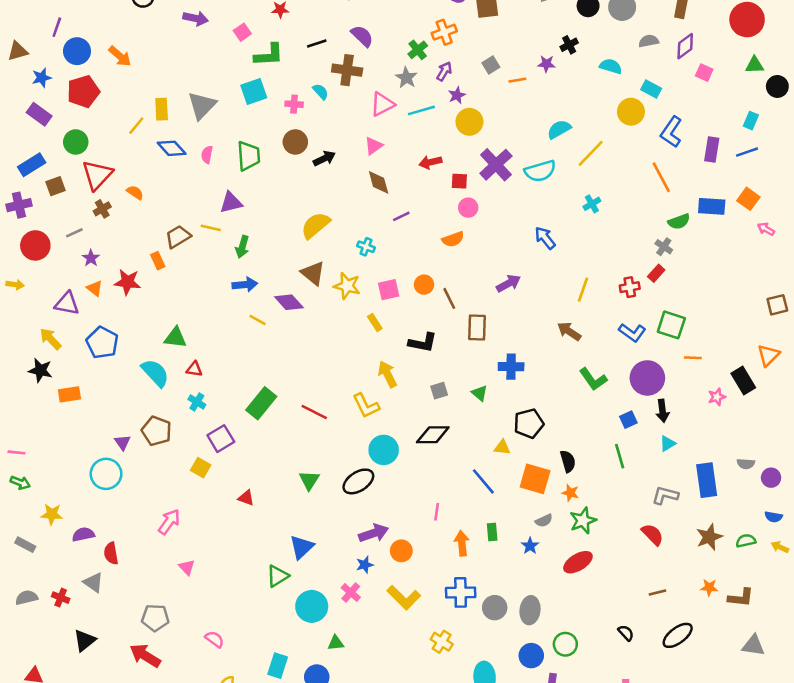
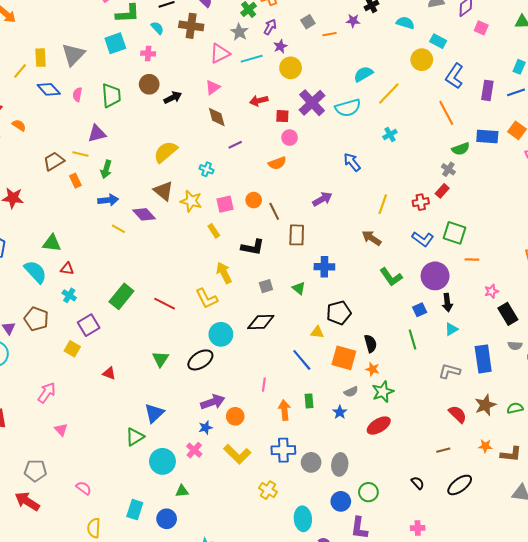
cyan semicircle: (321, 92) -> (157, 28), moved
orange rectangle: (158, 261) -> (75, 181), moved
black rectangle: (743, 380) -> (508, 314), moved
red semicircle: (652, 534) -> (458, 414), moved

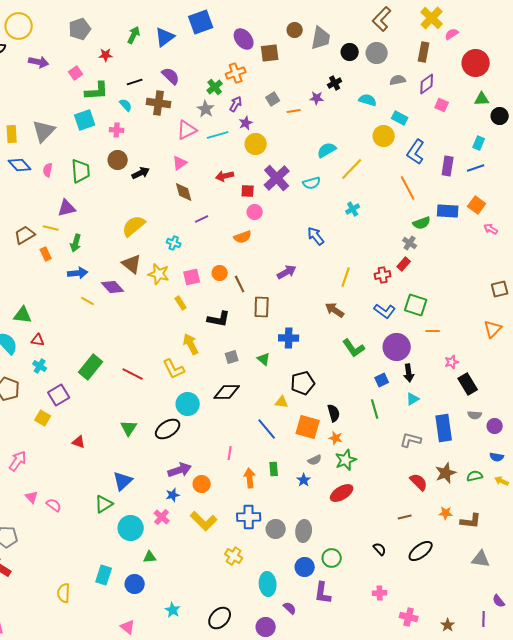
cyan semicircle: (348, 108) -> (312, 183), size x0.7
pink semicircle: (84, 488) -> (54, 505), moved

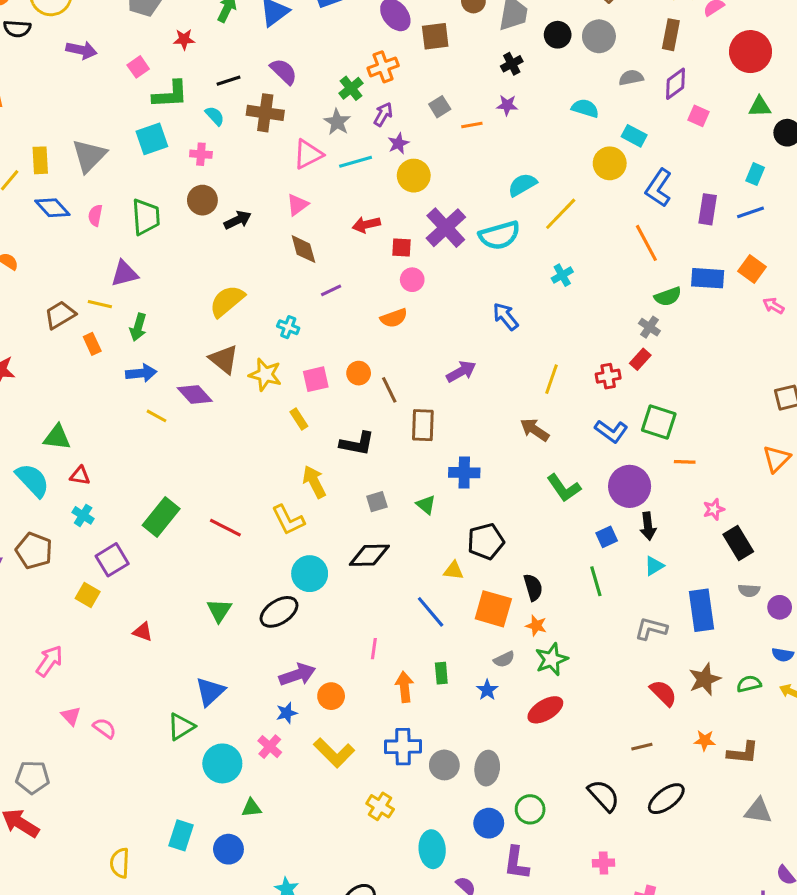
black cross: (335, 83) -> (512, 64), moved
cyan semicircle: (312, 183) -> (499, 235), size x1.5
black semicircle: (380, 549) -> (604, 796), size x1.6

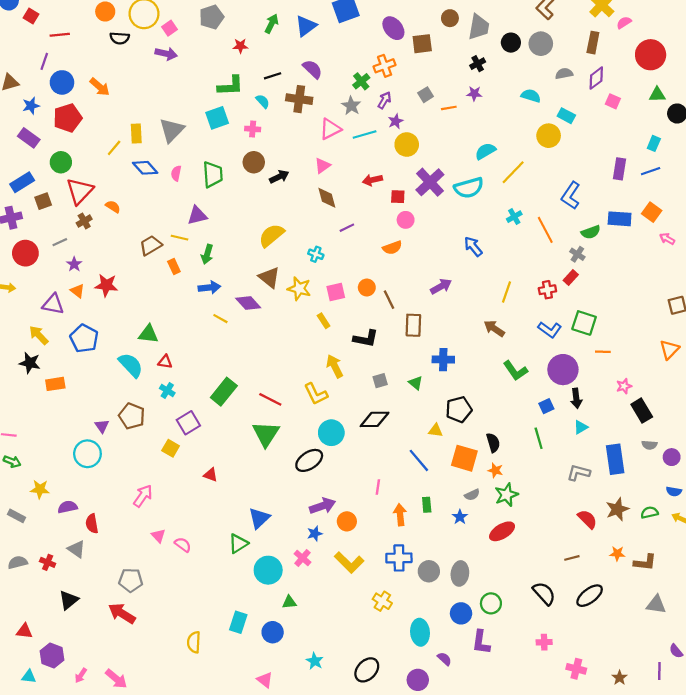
pink square: (138, 67) -> (170, 28), moved
blue L-shape: (659, 188) -> (571, 196), moved
orange line: (646, 243) -> (545, 230), moved
green triangle: (219, 610) -> (266, 434), moved, size x1.5

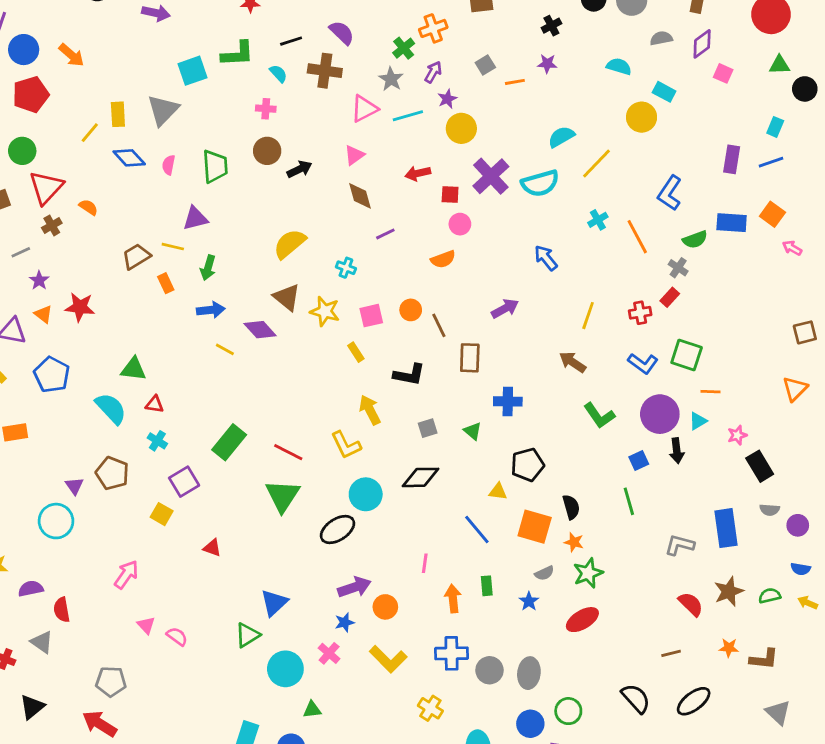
cyan square: (217, 118) -> (193, 71), moved
cyan triangle: (581, 427) -> (698, 421), moved
gray triangle: (656, 605) -> (778, 712), turned 35

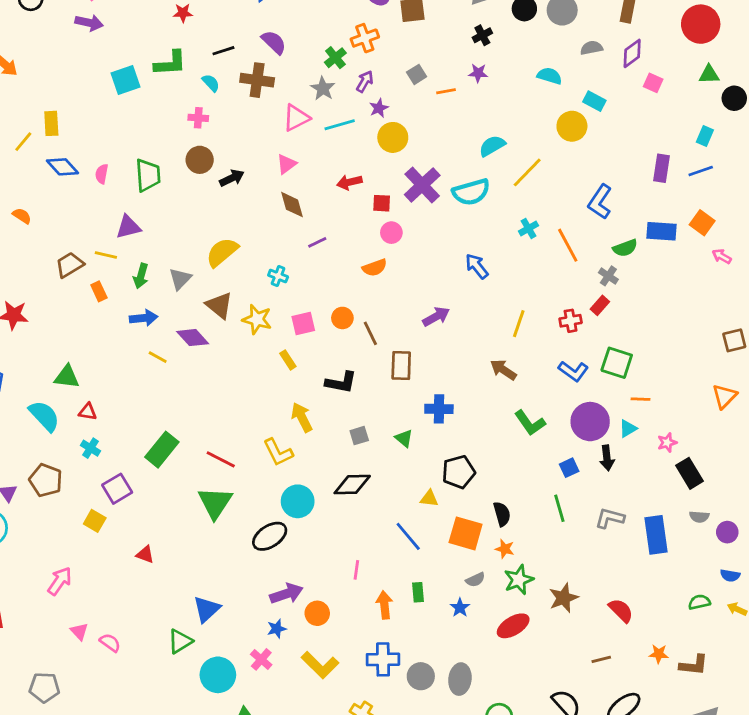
gray triangle: (163, 110) -> (180, 279), moved, size x0.7
gray L-shape: (680, 545) -> (610, 518), moved
brown star: (729, 591) -> (564, 598), moved

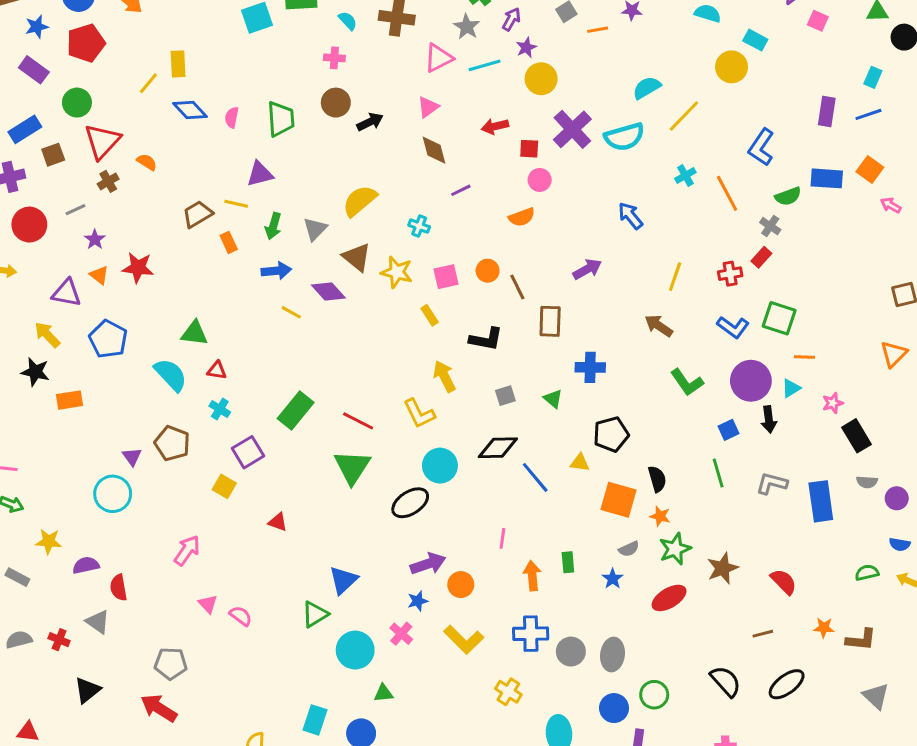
blue line: (408, 536) -> (535, 477), moved

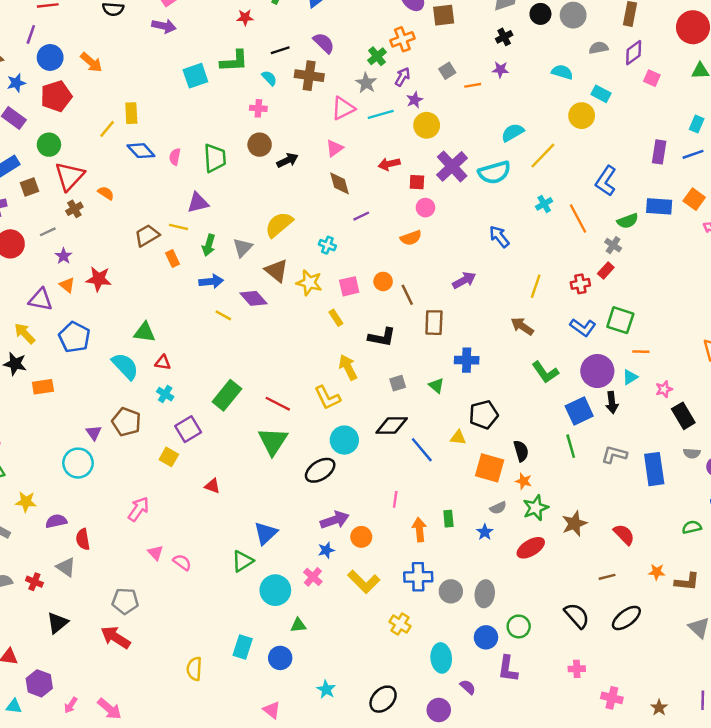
blue square: (729, 430) -> (579, 411), size x1.6

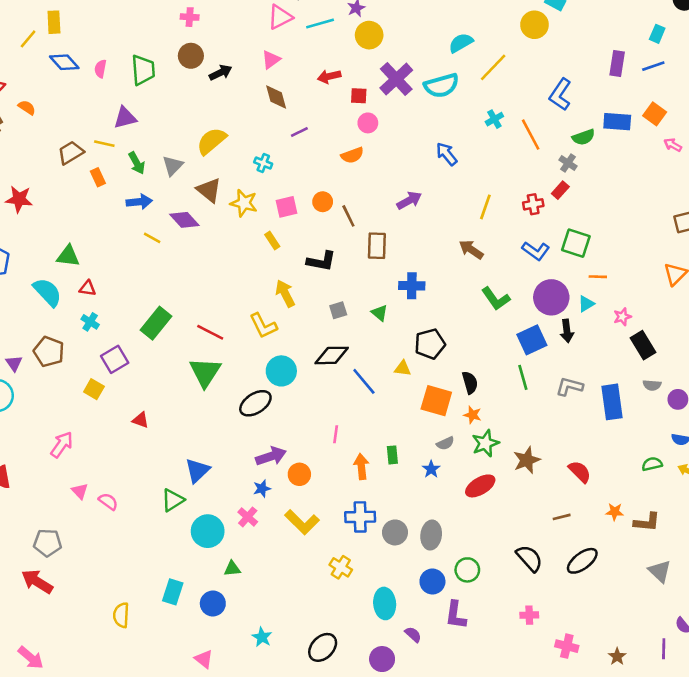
green arrow: (209, 245) -> (137, 163), turned -45

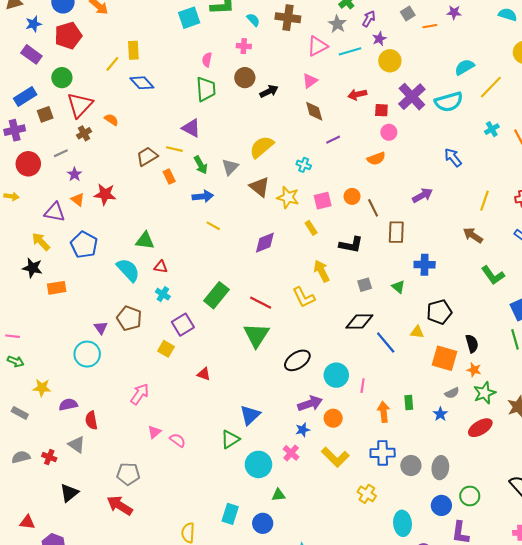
pink semicircle: (100, 69) -> (207, 60), moved
purple triangle: (125, 118) -> (191, 128), turned 42
purple diamond: (184, 220) -> (265, 243), moved, turned -70
cyan circle: (281, 371) -> (336, 375), moved
pink triangle: (80, 491) -> (154, 432), turned 32

